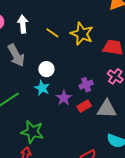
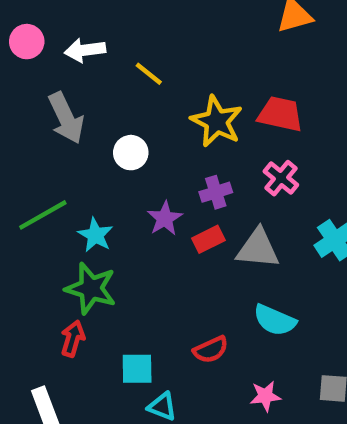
white arrow: (23, 24) -> (85, 50), turned -96
yellow star: (82, 34) -> (217, 121), moved
cyan star: (42, 88) -> (95, 235), moved

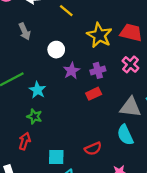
gray arrow: (66, 118) -> (25, 31), size x0.7
purple star: (165, 218) -> (72, 71), moved
gray triangle: (258, 249) -> (130, 107), moved
green star: (91, 288) -> (34, 116), size x0.6
cyan semicircle: (275, 320) -> (125, 135), turned 40

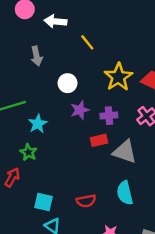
gray triangle: (130, 107) -> (125, 152), moved

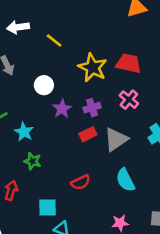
green star: (28, 152) -> (32, 161), moved
gray triangle: (125, 152) -> (116, 139), turned -40
red semicircle: (86, 201) -> (81, 182), moved

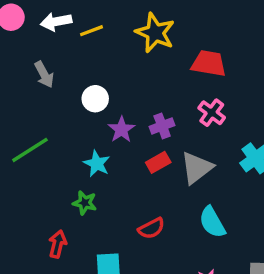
yellow line: (54, 41) -> (91, 31), moved, turned -56
yellow star: (93, 67) -> (155, 33), moved
cyan star: (24, 132) -> (97, 164), moved

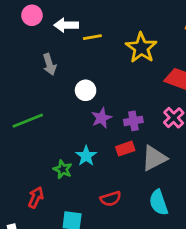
cyan star: (97, 164) -> (86, 156), moved

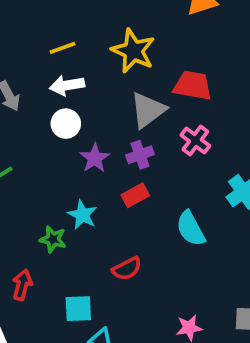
white arrow: (66, 25) -> (67, 85), moved
gray triangle: (154, 158) -> (148, 110), moved
cyan semicircle: (159, 202) -> (191, 229), moved

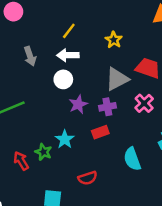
yellow line: (62, 48) -> (69, 31), turned -42
yellow star: (133, 51) -> (114, 40), size x0.6
red arrow: (22, 285) -> (21, 161), moved, turned -54

